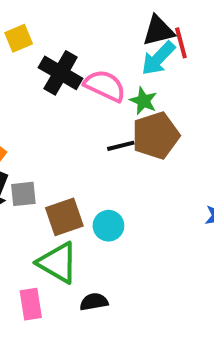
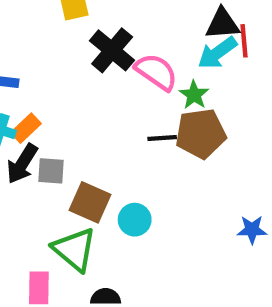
brown square: (64, 217) -> (90, 202), turned 33

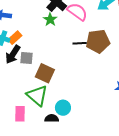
green star: (194, 95) -> (50, 20), moved
cyan circle: (135, 220) -> (63, 108), moved

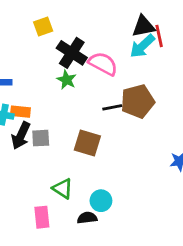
orange rectangle: (15, 38) -> (20, 112), turned 56
brown square: (45, 73) -> (87, 143), moved
green triangle: (37, 96) -> (63, 189), size x0.7

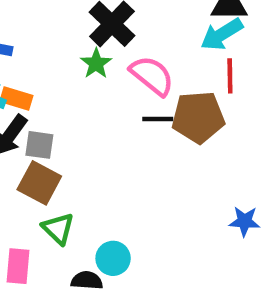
red line: (159, 36) -> (230, 76), moved
pink semicircle: (103, 64) -> (152, 76), moved
brown square: (87, 143) -> (39, 183), moved

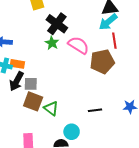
black line: (158, 119) -> (95, 110), moved
green triangle: (58, 229) -> (51, 108), moved

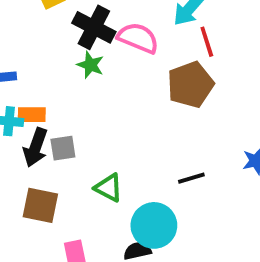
pink semicircle: (78, 45) -> (138, 38), moved
brown square: (33, 101) -> (40, 205), moved
cyan circle: (72, 132) -> (154, 225), size x1.5

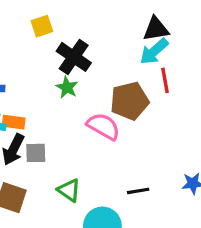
pink semicircle: (138, 38) -> (103, 126), moved
brown pentagon: (190, 85) -> (129, 101), moved

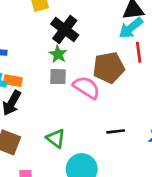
gray square: (36, 153) -> (58, 77), moved
black line: (138, 191) -> (116, 131), moved

